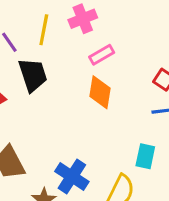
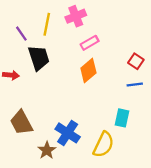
orange diamond: (100, 92) -> (88, 71), turned 40

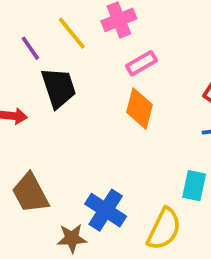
yellow line: (47, 24) -> (72, 33), turned -50
orange diamond: (88, 71) -> (140, 108), turned -35
brown star: (47, 150) -> (72, 238), turned 30

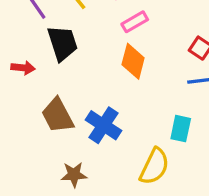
brown trapezoid: (30, 193) -> (57, 115), moved
blue cross: (106, 210) -> (103, 125), moved

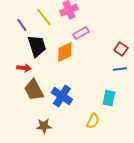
orange diamond: (133, 61) -> (65, 52), moved, turned 50
red arrow: (23, 68) -> (24, 68), moved
yellow semicircle: (154, 166) -> (93, 121), size x0.7

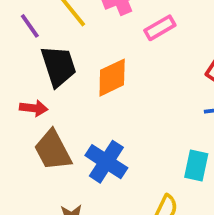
pink rectangle: (81, 33) -> (160, 28), moved

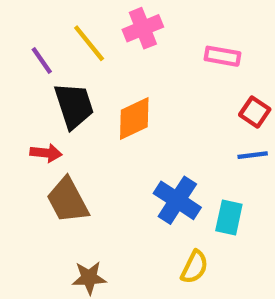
pink rectangle: (160, 28) -> (222, 56), moved, turned 40
blue cross: (106, 162) -> (177, 200), moved

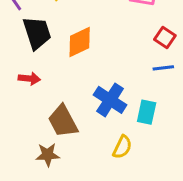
red arrow: (46, 153) -> (29, 79), moved
brown trapezoid: (68, 200) -> (63, 121), moved

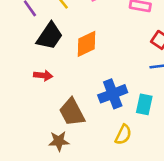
black trapezoid: (37, 33) -> (50, 36), turned 52
blue cross: (110, 100) -> (113, 94), turned 36

